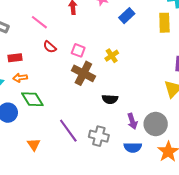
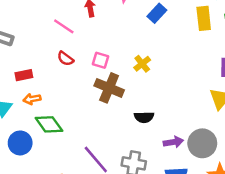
pink line: (39, 22) -> (64, 26), moved
purple arrow: (132, 121) -> (173, 142), turned -77

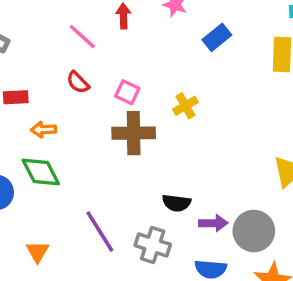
brown cross: (109, 88) -> (134, 133), turned -32
orange arrow: (32, 99) -> (43, 130), moved
black semicircle: (144, 117) -> (177, 203), moved

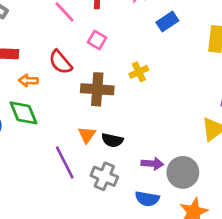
red semicircle: (78, 82) -> (60, 62), moved, size x1.4
pink square: (127, 92) -> (97, 40), moved
black semicircle: (177, 203) -> (112, 140), moved
orange triangle: (38, 252) -> (87, 135), moved

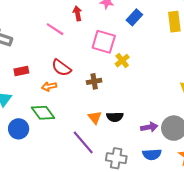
pink square: (97, 40) -> (104, 42), moved, size x1.6
orange arrow: (28, 81) -> (49, 86), moved
brown cross: (97, 89) -> (94, 81), size x0.6
gray cross: (104, 176) -> (116, 158), moved

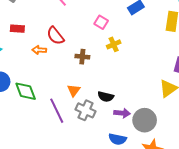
pink square: (104, 42) -> (101, 22), size x0.6
green diamond: (43, 113) -> (26, 91), moved
black semicircle: (115, 117) -> (106, 97), moved
gray cross: (116, 158) -> (85, 110), moved

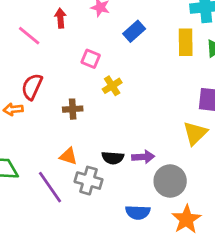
red semicircle: (55, 36) -> (32, 87), turned 72
orange triangle: (74, 90) -> (68, 156), turned -40
purple arrow: (122, 113) -> (143, 157), moved

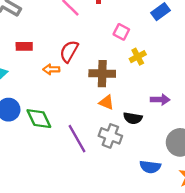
brown cross: (73, 109) -> (102, 74), size x1.5
orange triangle: (68, 156) -> (106, 102), moved
purple arrow: (143, 157) -> (160, 100), moved

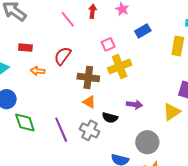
pink square: (121, 32) -> (108, 44), turned 32
yellow cross: (138, 57) -> (120, 67), size x1.6
orange arrow: (51, 69) -> (38, 71), moved
green diamond: (39, 119) -> (25, 123), moved

